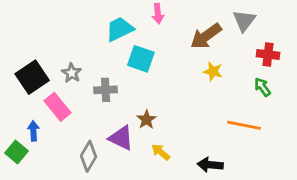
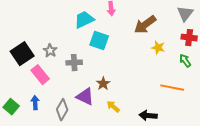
gray triangle: (244, 21) -> (185, 14), moved
yellow star: (213, 71) -> (158, 48), moved
blue arrow: (33, 131) -> (35, 103), moved

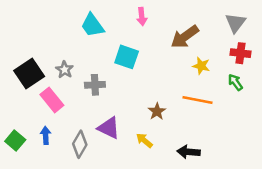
cyan trapezoid: (84, 20) -> (92, 25), moved, turned -100
brown star: (103, 84) -> (157, 111), moved
orange line: (172, 88) -> (197, 100), moved

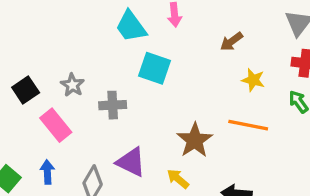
cyan trapezoid: (92, 25) -> (131, 26), moved
brown arrow: (185, 37) -> (231, 41), size x0.6
black square: (29, 73) -> (26, 90), size x0.7
brown star: (157, 111) -> (195, 140), size x1.5

